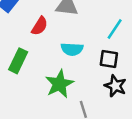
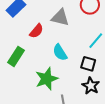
cyan semicircle: (72, 49) -> (60, 52), turned 48

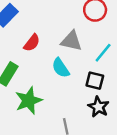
gray triangle: (60, 17) -> (71, 41), moved
green star: (47, 79) -> (29, 101), moved

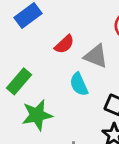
red semicircle: (32, 43) -> (64, 44), moved

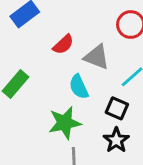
green star: (37, 115) -> (65, 123), moved

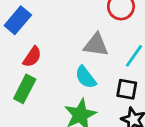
red semicircle: (63, 44) -> (32, 57), moved

